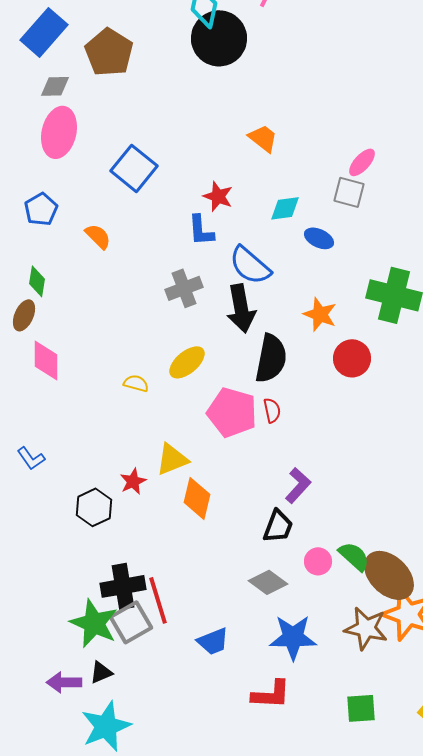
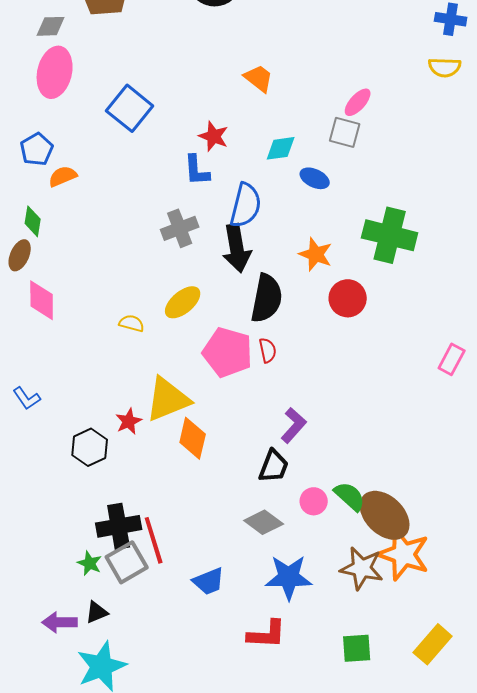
orange semicircle: (98, 236) -> (63, 176), moved, turned -68
blue semicircle: (250, 265) -> (246, 205), turned -117
yellow triangle: (172, 459) -> (168, 399), size x1.4
green star: (94, 623) -> (90, 563), size x0.5

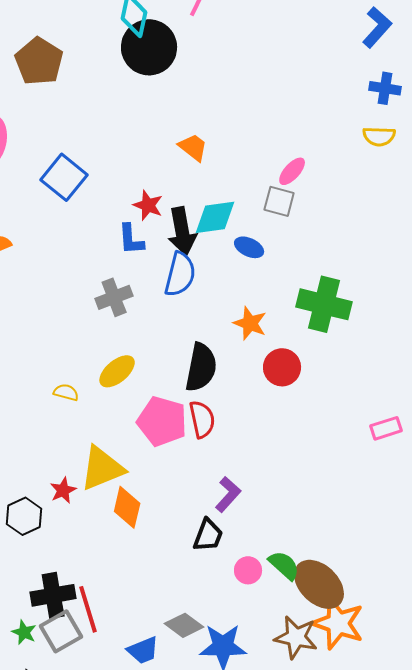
cyan diamond: (281, 148) -> (215, 217), size x1.4
black arrow: (237, 248) -> (182, 231), moved
red semicircle: (268, 350) -> (202, 419), size x1.5
pink rectangle: (452, 359) -> (386, 428), turned 44
gray diamond: (264, 522) -> (184, 625), moved

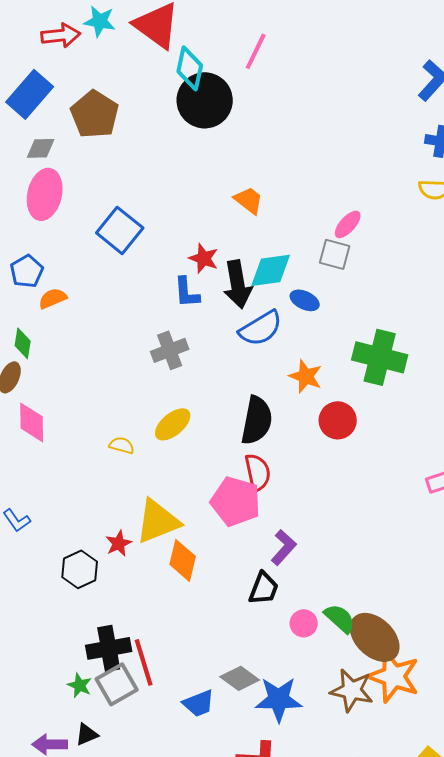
blue semicircle: (180, 274) -> (261, 328), moved, turned 45
pink pentagon: (162, 421) -> (236, 501), moved

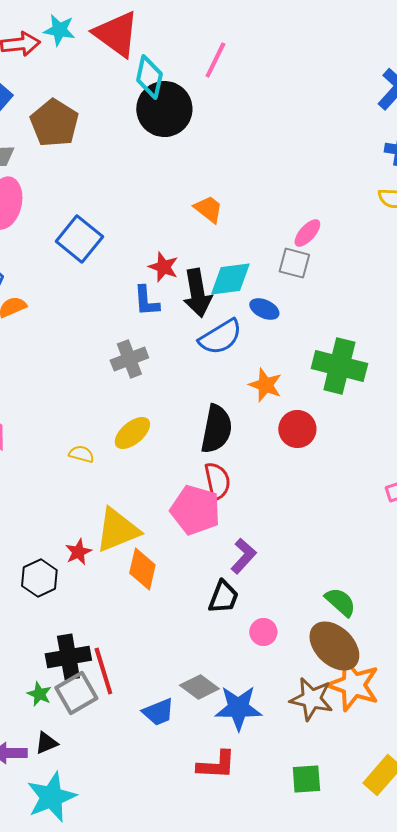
green semicircle: (340, 618) -> (340, 602), moved

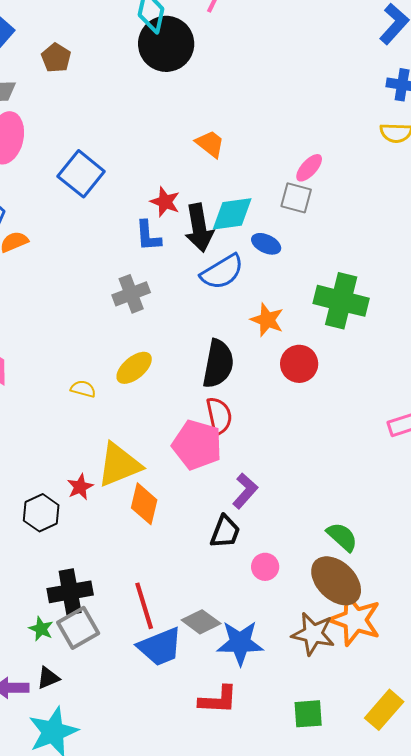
brown pentagon: (54, 123) -> (56, 58), size x0.6
red line: (103, 671) -> (144, 606), moved
blue trapezoid: (158, 712) -> (160, 647), size x1.4

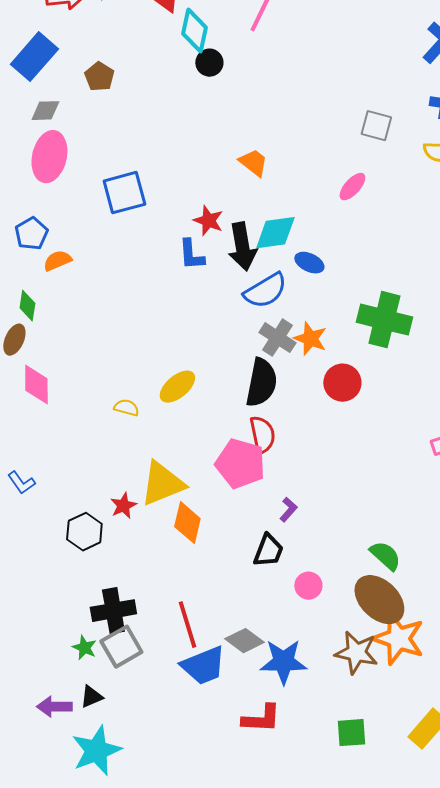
black circle: (166, 44) -> (209, 63), size x0.5
blue square: (81, 174) -> (124, 193), turned 36
gray square: (296, 198) -> (376, 126), moved
gray cross: (131, 294) -> (277, 338), moved, turned -36
purple L-shape: (245, 491) -> (288, 510), size x0.7

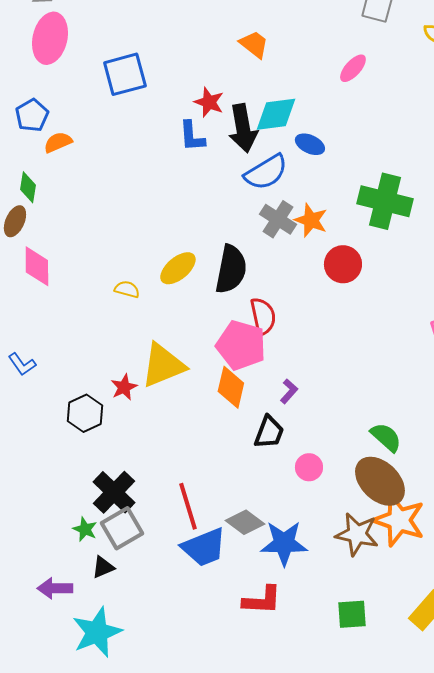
black semicircle: (261, 383) -> (231, 269), moved
orange diamond: (187, 523) -> (231, 387), moved
black cross: (113, 611) -> (114, 492), turned -36
black triangle: (91, 697) -> (103, 567), moved

